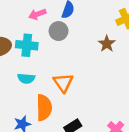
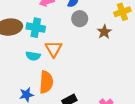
gray circle: (59, 31) -> (80, 19), moved
orange triangle: (63, 83) -> (54, 49), moved

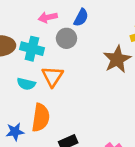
gray circle: (80, 19) -> (66, 38), moved
brown star: (104, 32) -> (117, 59), size x1.5

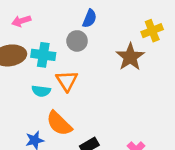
pink arrow: (48, 17) -> (21, 21), moved
orange semicircle: (41, 118) -> (59, 123), turned 132

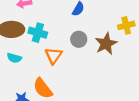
gray circle: (77, 41) -> (79, 39), moved
cyan semicircle: (41, 91) -> (14, 58), moved

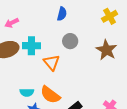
brown star: (106, 44) -> (106, 50), moved
cyan semicircle: (14, 58) -> (27, 92), moved

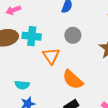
orange semicircle: (50, 95) -> (73, 80), moved

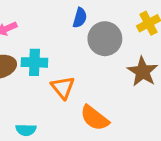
gray circle: (73, 35) -> (105, 39), moved, size x1.5

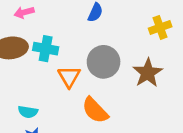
gray circle: (105, 39) -> (104, 62), moved

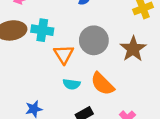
orange semicircle: (95, 110) -> (102, 84), moved
cyan semicircle: (28, 112) -> (72, 84), moved

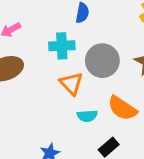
cyan cross: (42, 30) -> (62, 46), moved

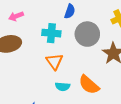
gray circle: (102, 61) -> (87, 34), moved

